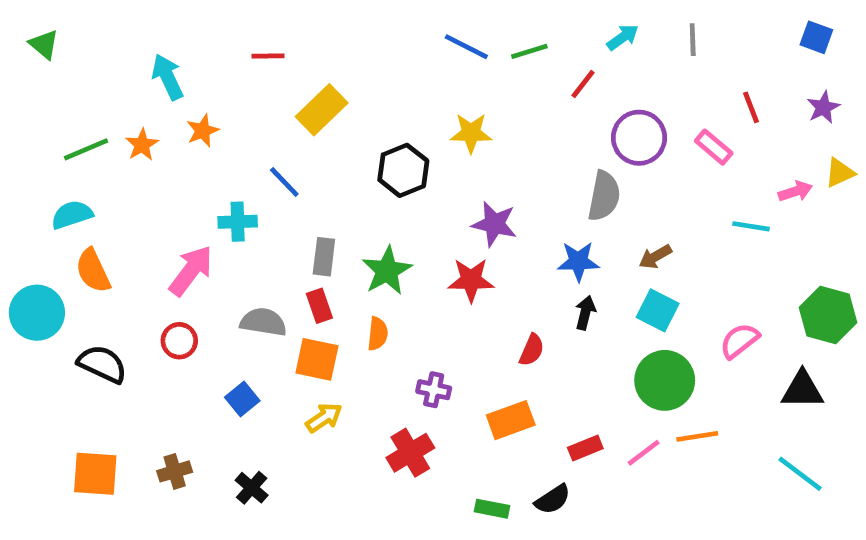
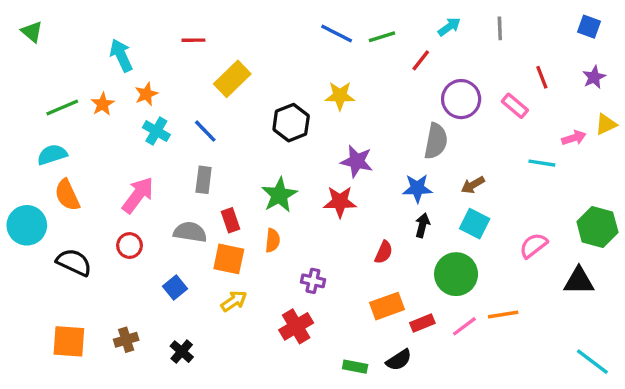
cyan cross: (238, 222) -> (156, 131), moved, turned 32
gray rectangle: (324, 257) -> (204, 180), moved
green circle: (665, 380) -> (456, 274), moved
orange rectangle: (511, 420) -> (387, 306), moved
cyan line: (800, 474) -> (592, 362), moved

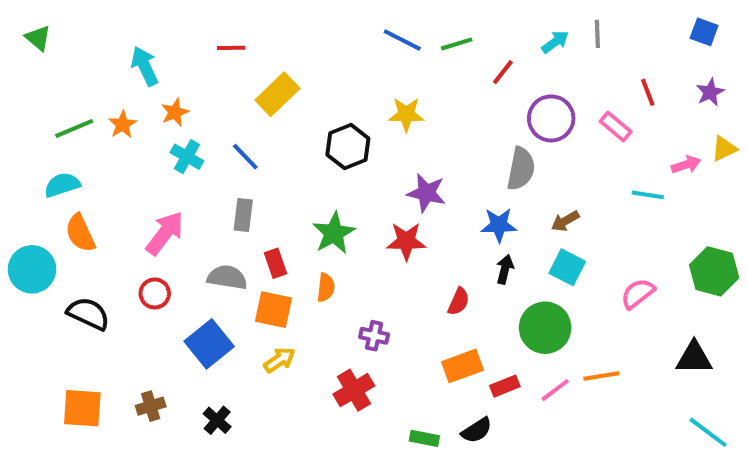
cyan arrow: (449, 27) -> (555, 42), moved
black triangle: (579, 281) -> (694, 358), moved
blue square: (175, 288) -> (209, 344), size x1.6

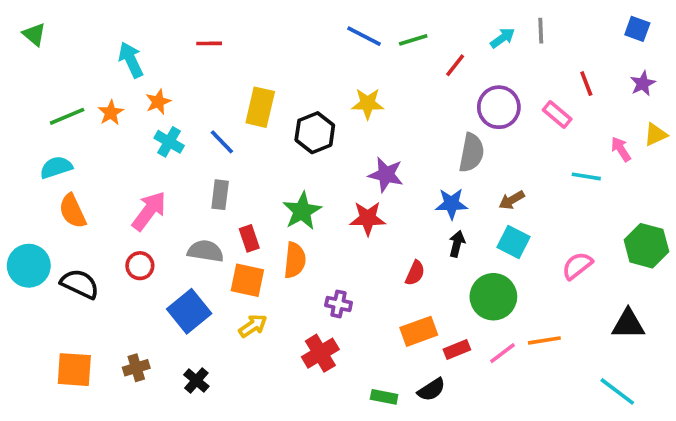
yellow rectangle: (277, 94) -> (260, 107), moved, turned -33
pink arrow: (686, 165) -> (621, 149), turned -105
cyan circle: (32, 269) -> (29, 266), moved
orange semicircle: (326, 287) -> (295, 260), size x1.4
cyan line: (708, 432) -> (617, 391), moved

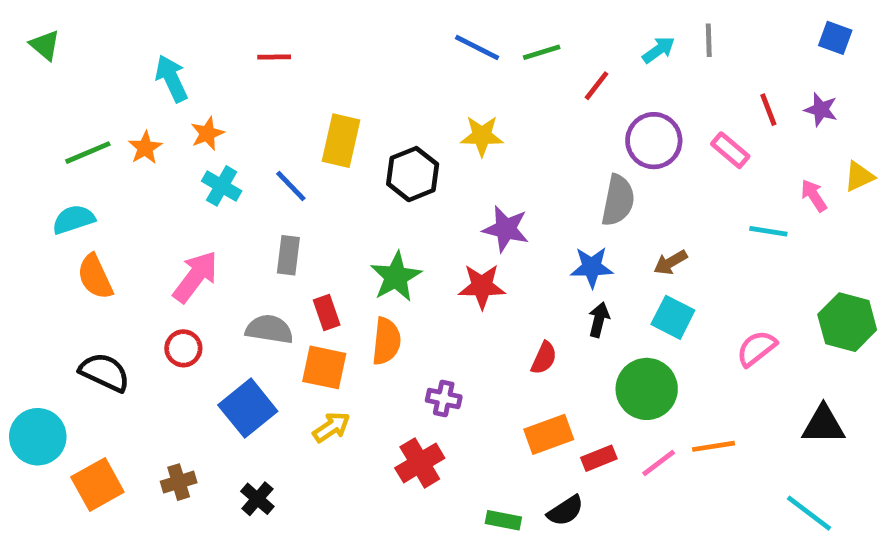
purple star: (643, 84) -> (821, 110), moved, turned -30
cyan circle: (29, 266) -> (38, 437), moved
orange square: (74, 370) -> (97, 484), turned -33

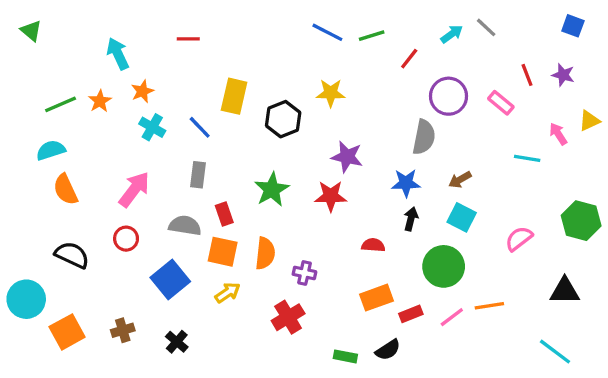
gray line: (709, 40) -> (486, 27), turned -45
orange semicircle: (386, 341) -> (265, 253), moved
red semicircle: (544, 358) -> (373, 245), turned -110

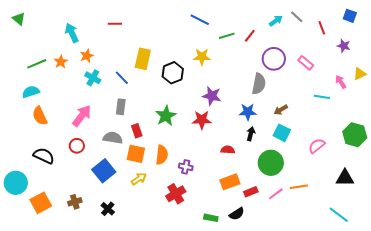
green line: (372, 36) -> (227, 36), moved
red line: (527, 75) -> (322, 28), moved

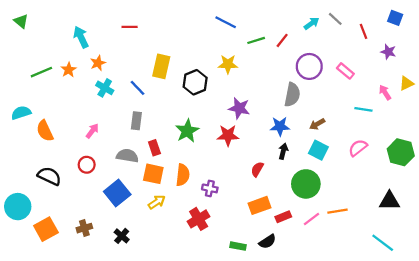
cyan semicircle: (31, 92) -> (21, 113), moved
pink arrow: (82, 116) -> (92, 131), size x0.6
pink semicircle: (317, 146) -> (358, 148), moved
red semicircle: (228, 150) -> (257, 169), turned -64

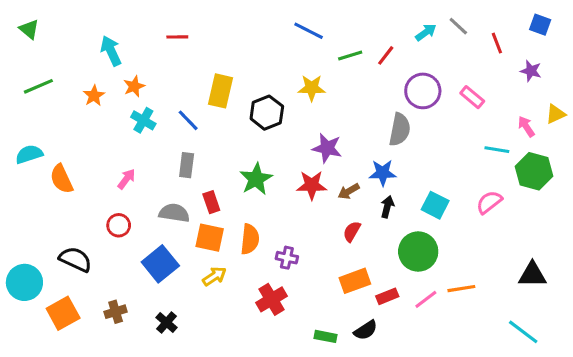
green line: (41, 72) -> (38, 86), moved
brown arrow: (317, 124) -> (349, 191), moved
green hexagon: (401, 152) -> (534, 171), moved
black semicircle: (49, 176) -> (75, 259), moved

